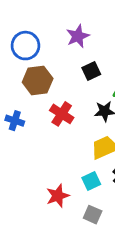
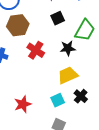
red star: (58, 196) -> (23, 104), moved

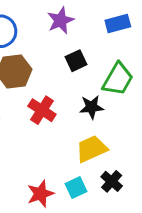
red star: (23, 104) -> (40, 194), moved

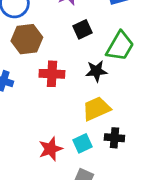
red cross: (42, 110) -> (52, 74), turned -30
black cross: (112, 181) -> (114, 138), turned -36

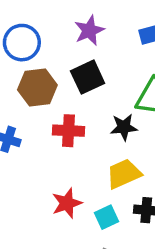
black square: (82, 29) -> (88, 77), moved, size x1.4
red star: (51, 149) -> (67, 203), moved

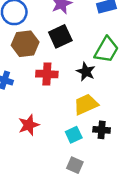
black star: (124, 127) -> (86, 72), turned 30
red star: (67, 203) -> (29, 125), moved

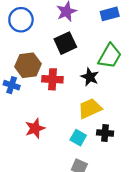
brown hexagon: (25, 44) -> (28, 65), moved
cyan square: (74, 135) -> (78, 138), turned -35

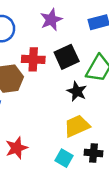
black square: (65, 43) -> (67, 57), moved
red cross: (52, 79) -> (33, 59), moved

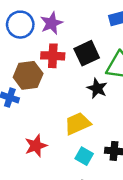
purple star: (51, 20) -> (52, 23), moved
yellow trapezoid: (77, 126) -> (78, 124), moved

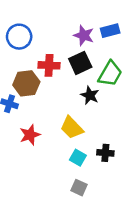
purple star: (52, 23) -> (84, 35), moved, turned -30
yellow trapezoid: (78, 124) -> (72, 128), turned -110
red star: (36, 146) -> (30, 135), moved

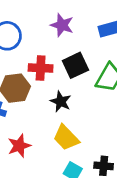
purple star: (84, 35) -> (62, 25), moved
black star: (90, 95) -> (61, 102), moved

